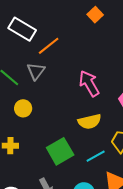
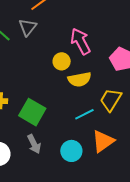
yellow circle: (23, 108) -> (62, 61), moved
green square: (60, 151) -> (32, 112), moved, turned -32

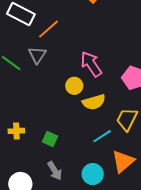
green square: (32, 112) -> (50, 139), size x0.6

